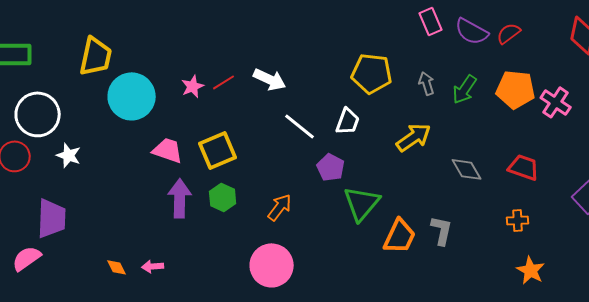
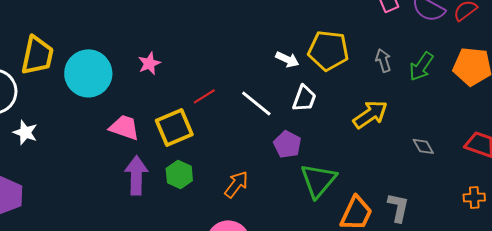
yellow trapezoid: (96, 56) -> (37, 55), moved
white arrow: (270, 79) -> (287, 59), moved, size x0.7
red line: (224, 82) -> (204, 96), moved
gray diamond: (467, 169) -> (423, 146), size x0.7

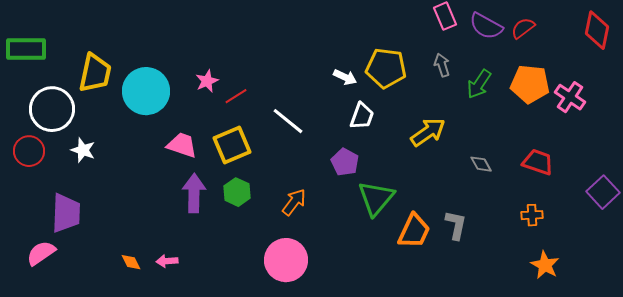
gray arrow: (383, 60) -> (442, 65), moved
red line: (204, 96) -> (236, 96), moved
white line: (256, 103) -> (288, 121), moved

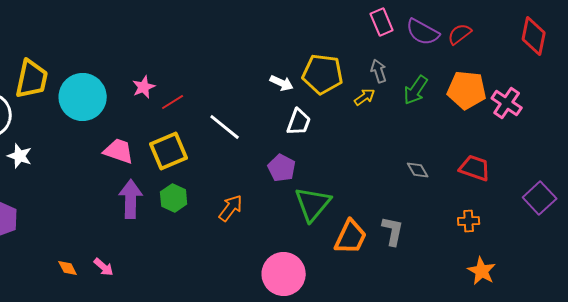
yellow arrow: (428, 132) -> (365, 97), moved, size x0.6
pink circle: (286, 260) -> (284, 274), moved
pink arrow: (167, 261) -> (104, 267), turned -135

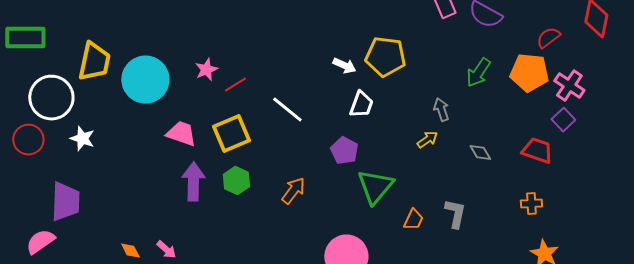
red semicircle: (460, 34) -> (548, 38), moved
gray arrow: (379, 71) -> (441, 110), moved
yellow arrow: (365, 97) -> (427, 140), moved
purple square: (540, 198) -> (563, 120), moved, size x0.7
orange trapezoid: (351, 237) -> (413, 220), size x0.6

